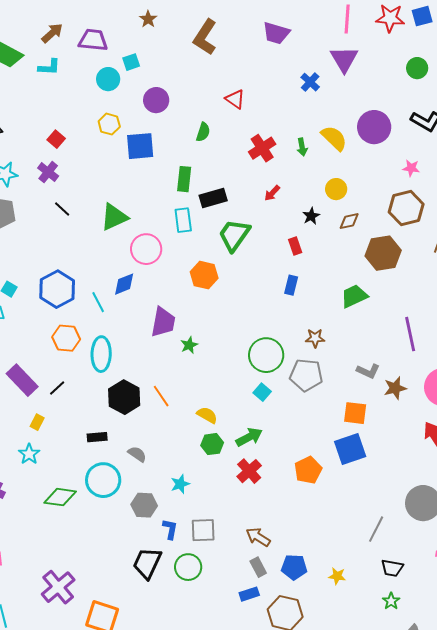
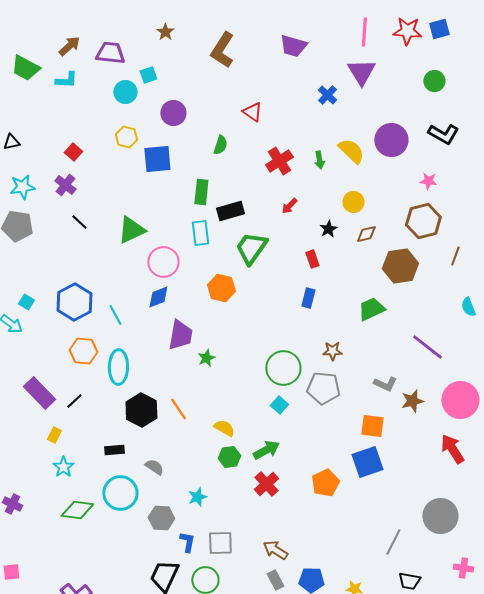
blue diamond: (124, 284) -> (158, 297), moved
purple line: (410, 334) -> (427, 347), turned -40
cyan star: (29, 454) -> (63, 467), moved

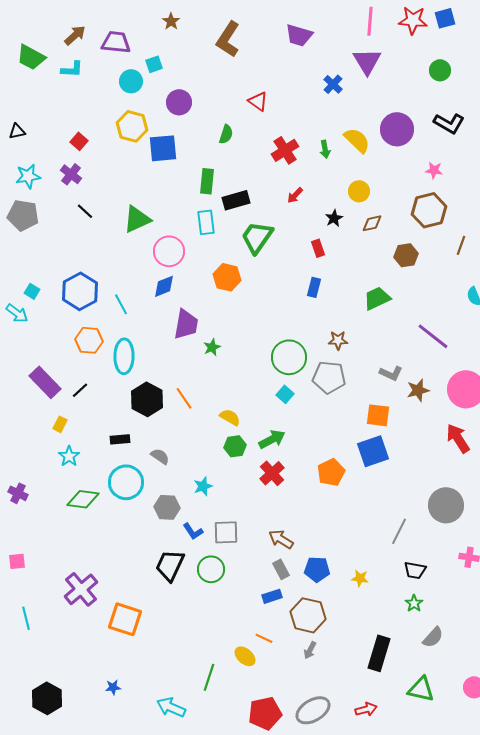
yellow hexagon: (126, 137) -> (132, 126), size x1.4
brown hexagon: (400, 266) -> (406, 255), size x0.7
blue L-shape: (187, 542) -> (193, 531), turned 135

